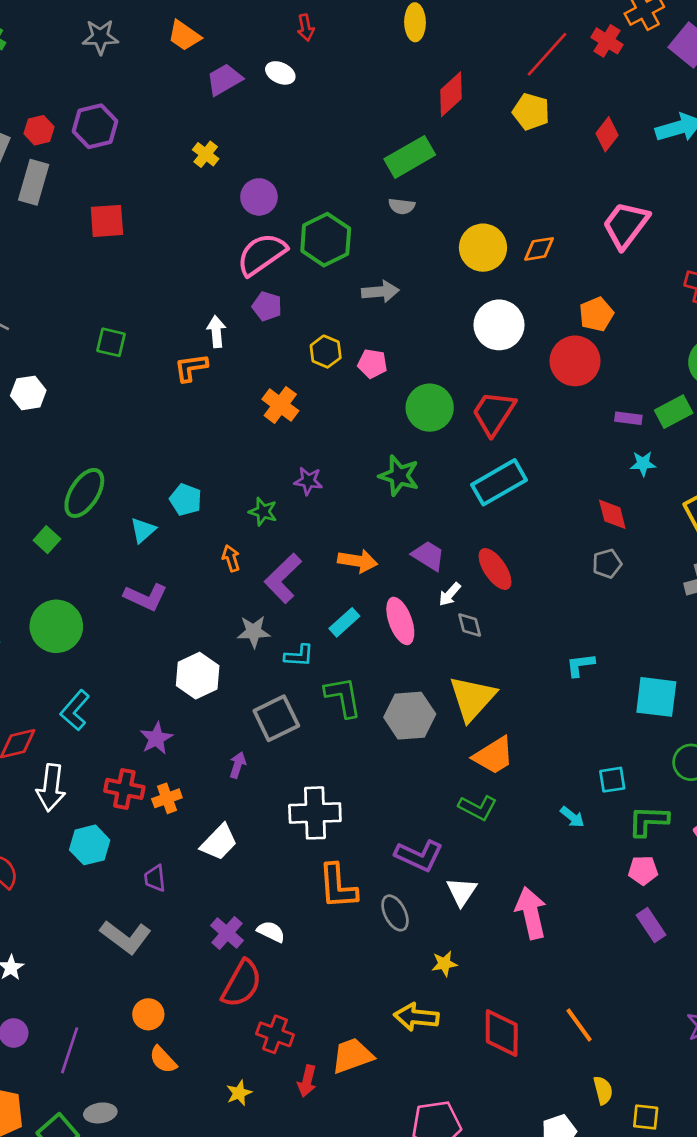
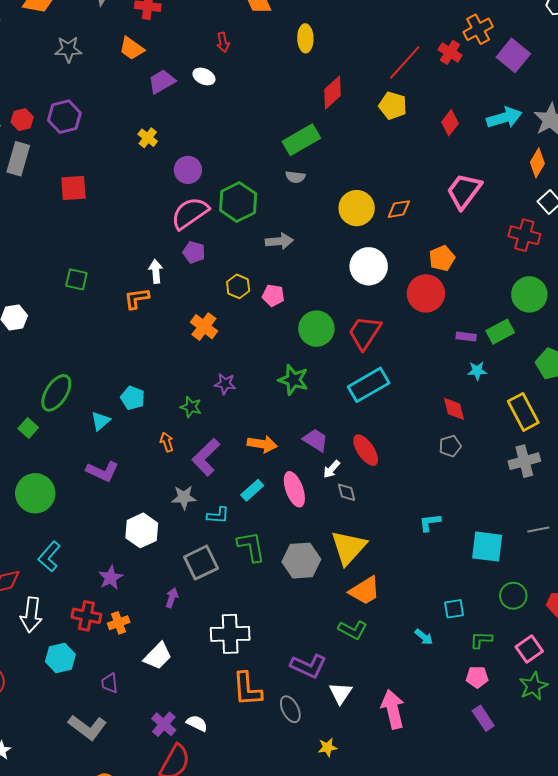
green L-shape: (648, 821) -> (481, 640), size x0.7

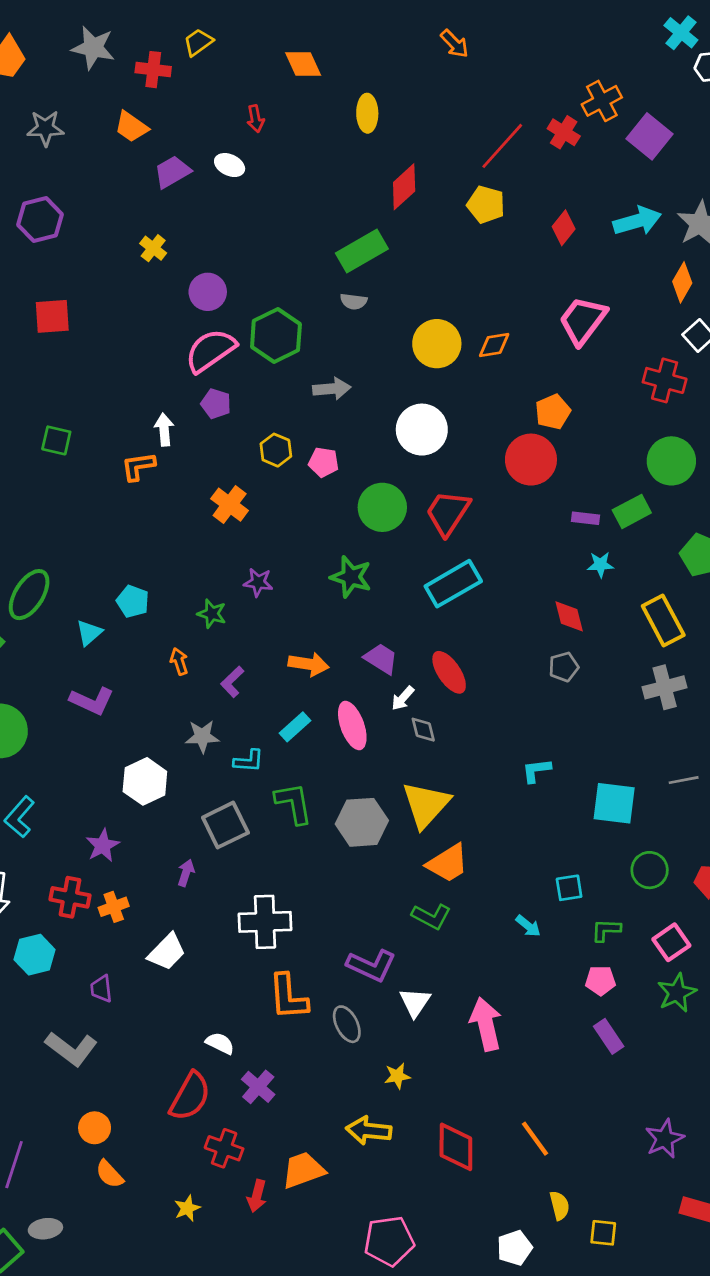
white circle: (369, 266) -> (422, 430), moved
purple L-shape: (206, 457) -> (232, 682), size x0.6
purple cross: (164, 724) -> (258, 1087), moved

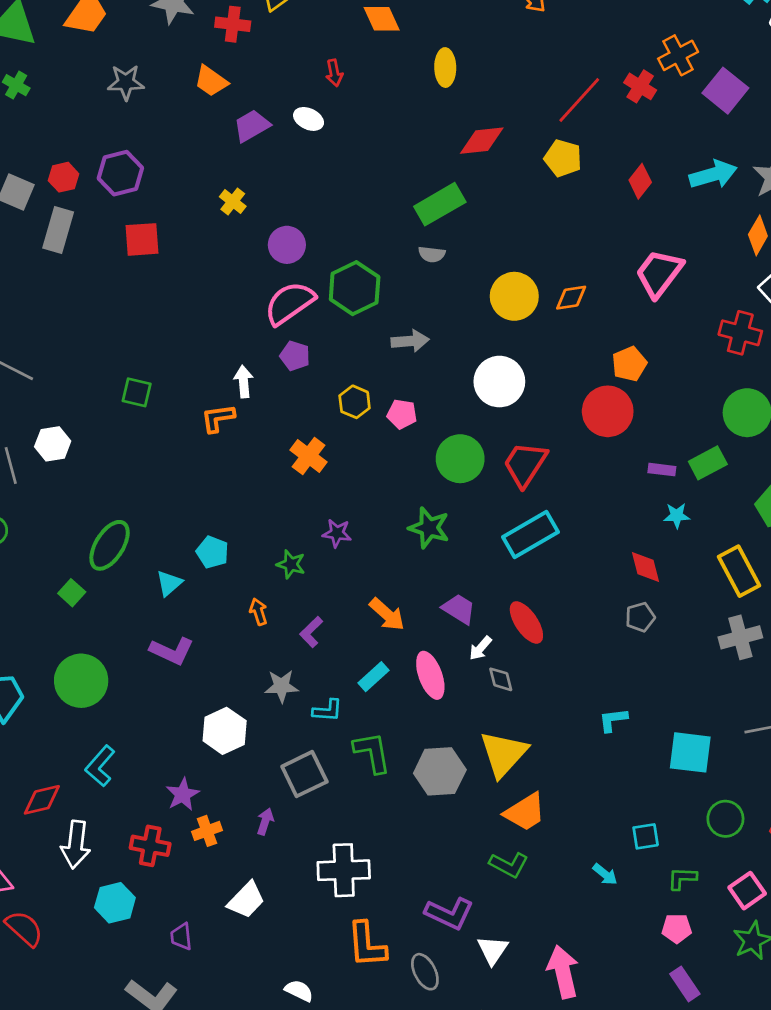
red diamond: (404, 187) -> (482, 141), turned 36
red square: (52, 316) -> (142, 239), moved
orange arrow: (309, 664) -> (387, 614), turned 33
orange cross: (114, 907) -> (207, 831), moved

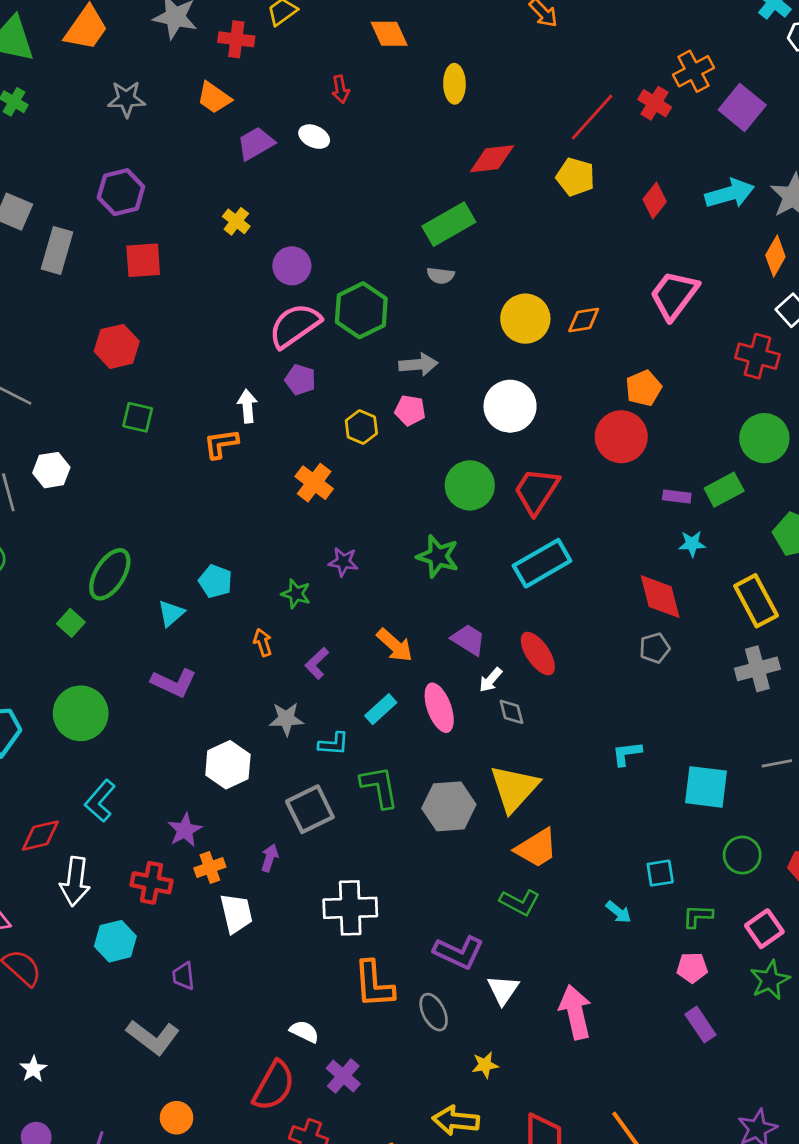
red hexagon: (64, 177) -> (117, 346), moved, size x1.4
pink pentagon: (402, 414) -> (410, 410), moved
red diamond: (646, 567) -> (660, 597), size x1.4
white trapezoid: (246, 900) -> (236, 913), moved, turned -57

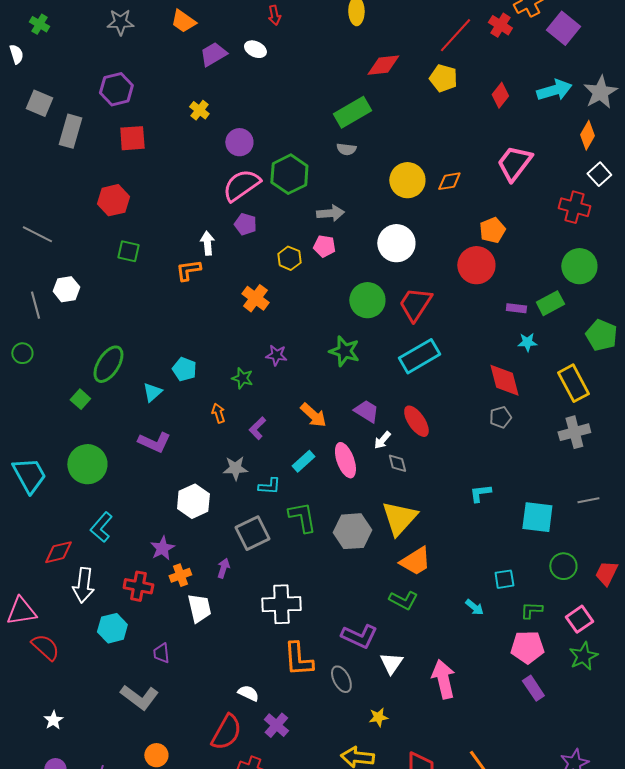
pink pentagon: (692, 968) -> (527, 647), size x1.5

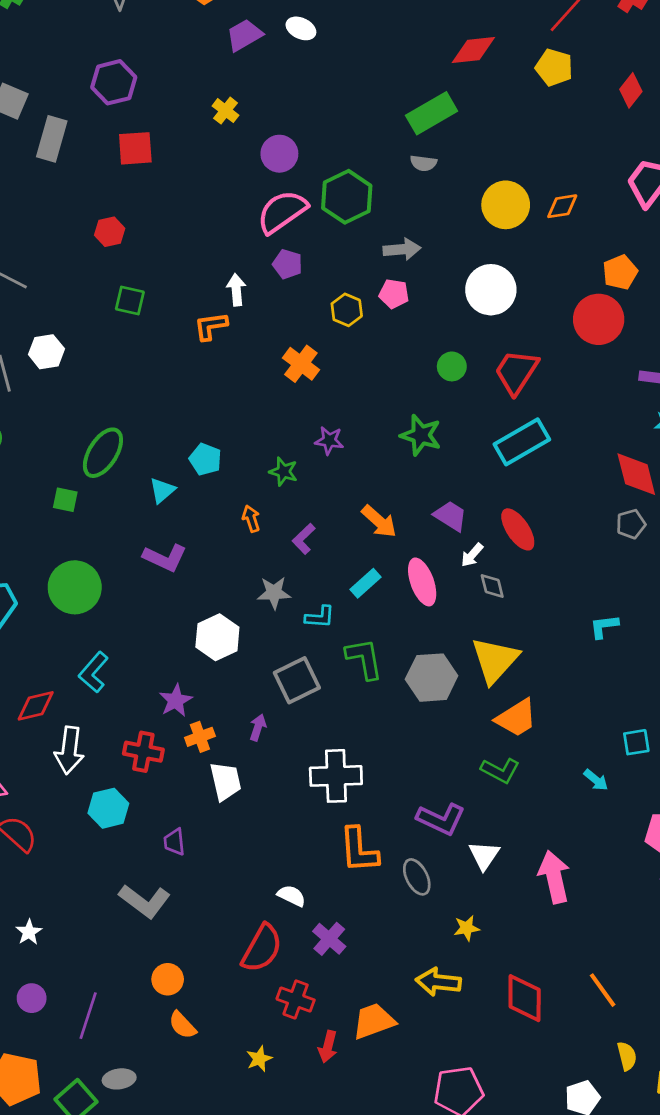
red hexagon: (113, 200) -> (110, 232), size x0.7
green circle: (367, 300) -> (452, 366), size x0.6
green square: (80, 399) -> (65, 500), turned -30

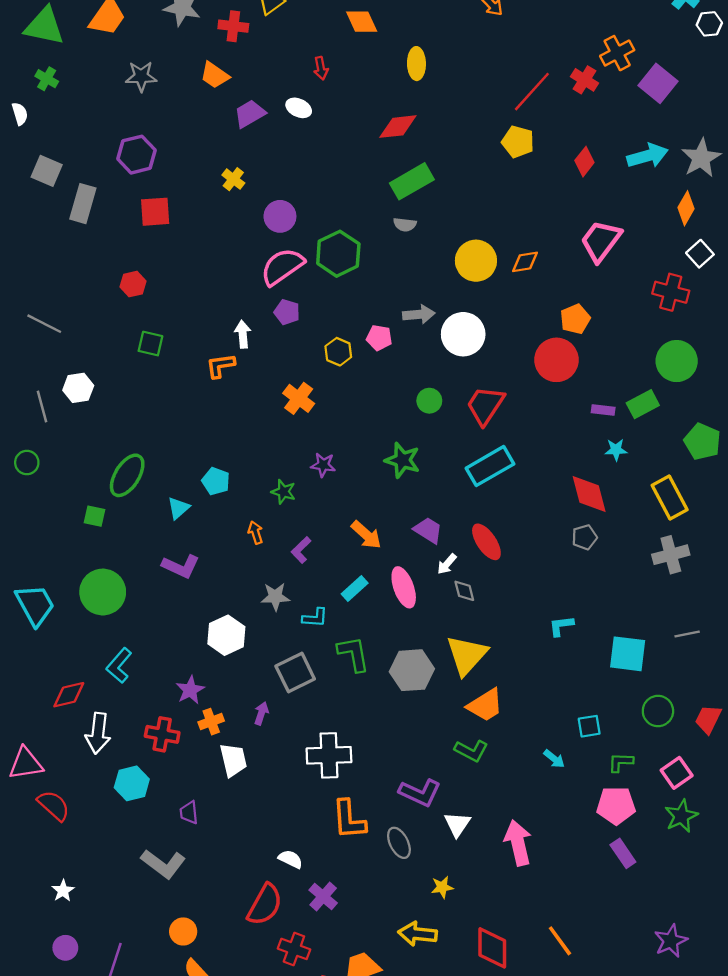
red diamond: (473, 50) -> (398, 127), moved
gray arrow: (402, 249) -> (419, 314), moved

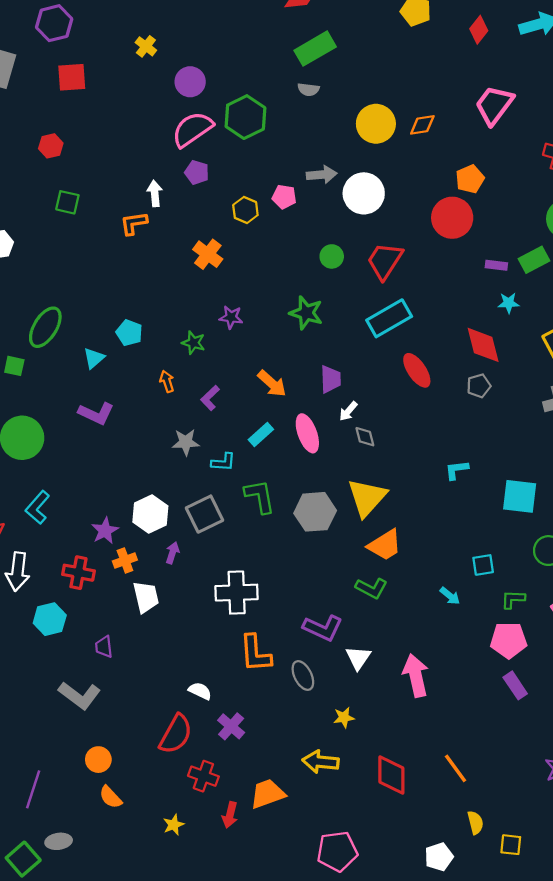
purple trapezoid: (428, 530) -> (331, 379), turned 56
red ellipse: (486, 542) -> (417, 370), moved
white hexagon: (226, 635) -> (150, 514), moved

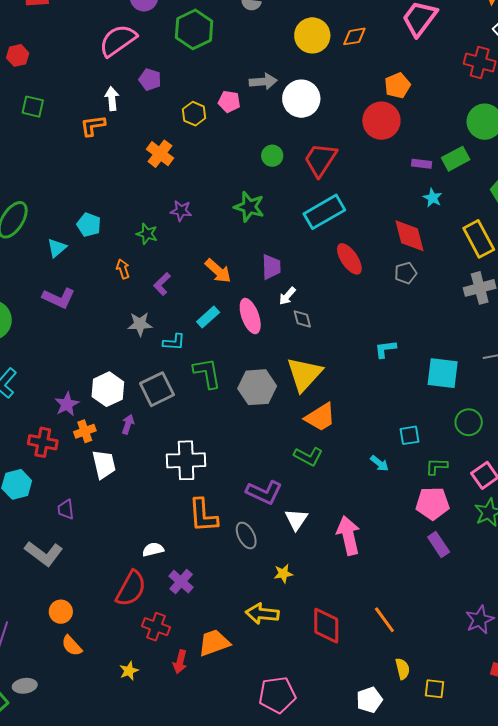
pink semicircle: (192, 129) -> (118, 40), moved
cyan star: (509, 303) -> (433, 198), turned 30
white semicircle: (200, 691) -> (153, 550), turned -40

